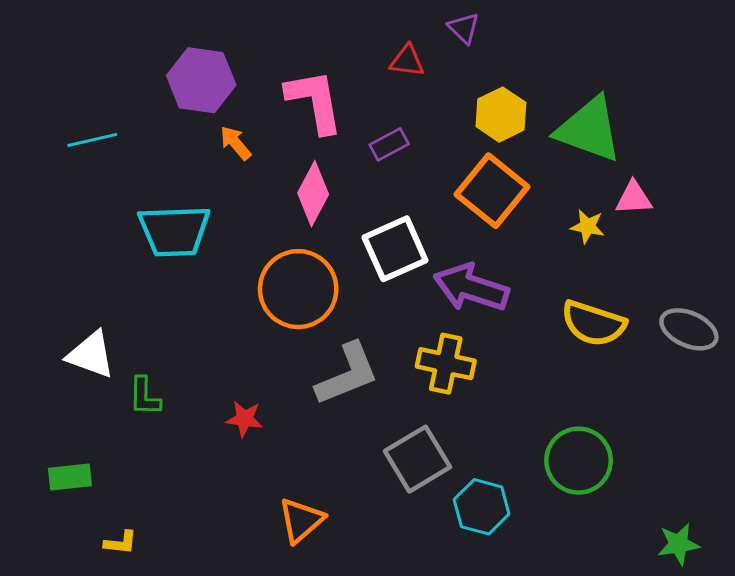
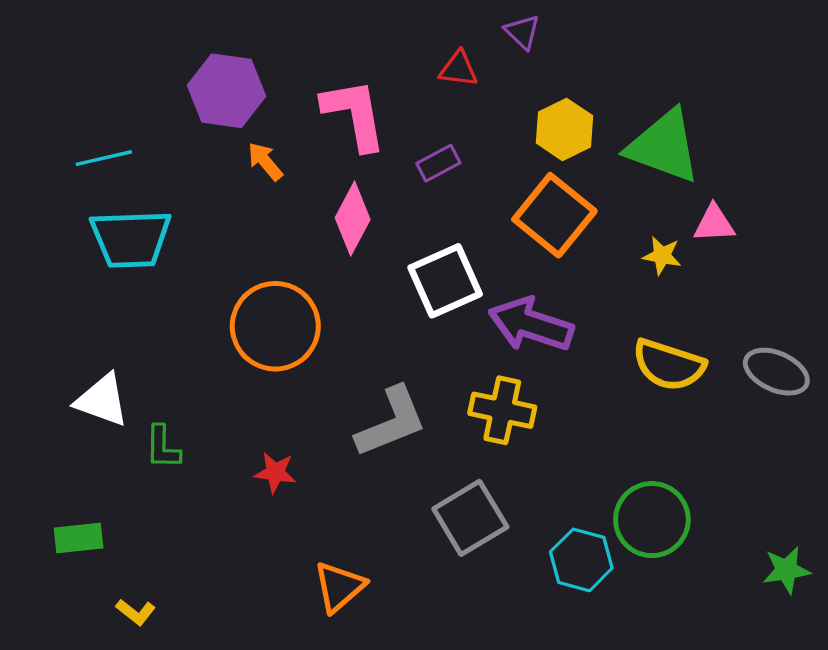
cyan trapezoid: (174, 231) -> (131, 239), moved
orange circle: (298, 289) -> (275, 326), moved
cyan hexagon: (482, 507) -> (581, 560), moved
yellow L-shape: (121, 543) -> (136, 612), turned 32
green star: (678, 544) -> (786, 570), moved

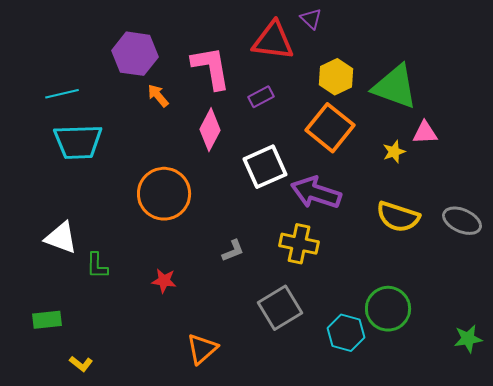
red triangle: (459, 69) -> (273, 41), size x1.8
yellow star: (662, 256) -> (394, 152), turned -30
gray L-shape: (391, 422) -> (233, 251), size x0.5

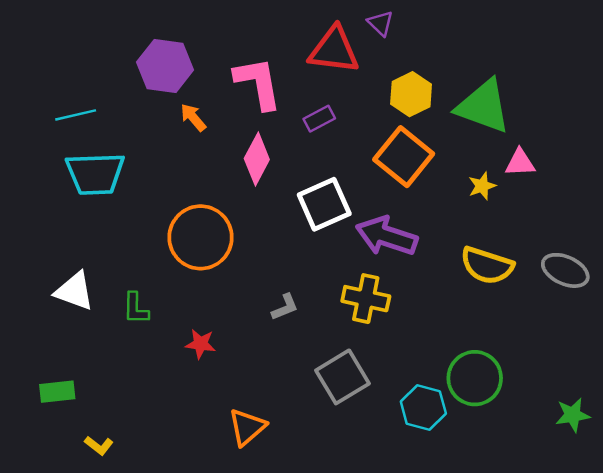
green L-shape: (97, 266) -> (136, 308), moved

